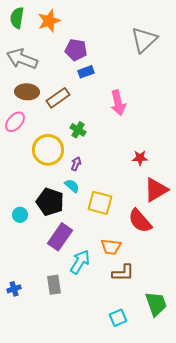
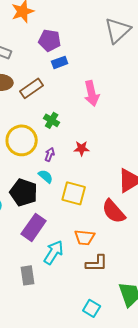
red star: (140, 158) -> (82, 148), moved
cyan square: (118, 318) -> (92, 308), turned -36

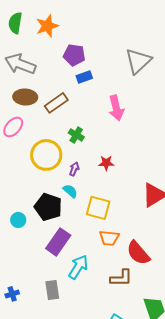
gray triangle: (118, 30) -> (138, 61), moved
red semicircle: (114, 211) -> (138, 253), moved
orange trapezoid: (85, 237) -> (109, 238), moved

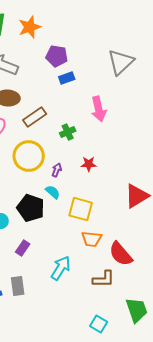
brown rectangle: (56, 103) -> (35, 117), moved
green cross: (76, 135) -> (68, 132), moved, turned 35
purple rectangle: (58, 242) -> (23, 248), moved, size x0.6
gray rectangle: (52, 290) -> (18, 286), moved

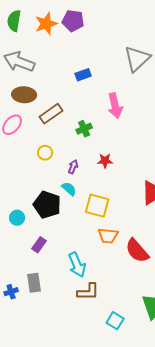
purple pentagon: (57, 56) -> (73, 21), moved
yellow circle: (29, 156) -> (45, 153), size x0.5
cyan arrow: (61, 268) -> (77, 265), turned 125
brown L-shape: (104, 279) -> (88, 292), moved

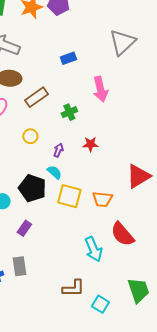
yellow square: (97, 206) -> (69, 196), moved
orange trapezoid: (108, 236) -> (102, 199), moved
cyan arrow: (77, 265) -> (93, 249), moved
brown L-shape: (88, 292) -> (73, 288), moved

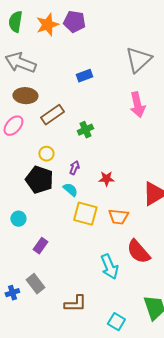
pink arrow: (100, 89) -> (137, 105), moved
red star: (90, 144) -> (106, 179), moved
black pentagon: (32, 188) -> (39, 180), moved
gray rectangle: (19, 266) -> (35, 284), turned -30
brown L-shape: (73, 288) -> (75, 304), moved

